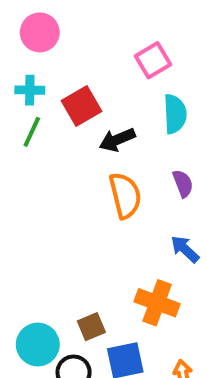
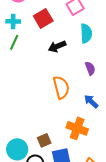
red square: (81, 106) -> (43, 18), moved
orange semicircle: (125, 195) -> (61, 87), moved

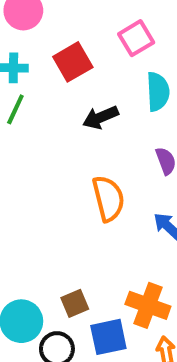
orange cross: (77, 128) -> (148, 305), moved

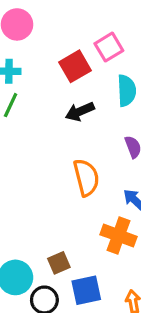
red square: (73, 62) -> (75, 66), moved
orange cross: (148, 305) -> (118, 236), moved

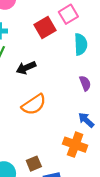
black arrow: (80, 111) -> (26, 68), moved
orange semicircle: (86, 178) -> (34, 104), moved, turned 70

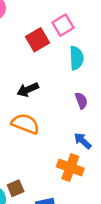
black arrow: (26, 68) -> (28, 90), moved
orange semicircle: (34, 104) -> (25, 124), turned -125
brown square: (34, 164) -> (16, 188), moved

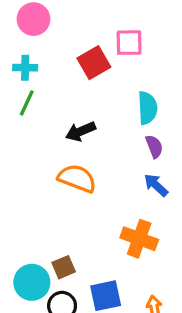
pink square: (63, 25) -> (129, 43), turned 30
cyan semicircle: (76, 58) -> (148, 108), moved
blue arrow: (83, 141) -> (156, 185), moved

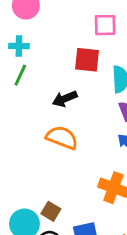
red square: (94, 63) -> (87, 60), moved, turned 36
brown square: (64, 267) -> (51, 211), turned -36

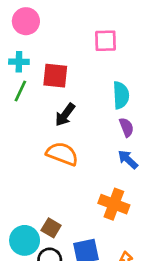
red square: (87, 60) -> (55, 76), moved
black arrow: (65, 99) -> (65, 115), turned -30

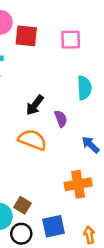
red square: (55, 76) -> (26, 36), moved
purple semicircle: (126, 127) -> (61, 119), moved
orange cross: (114, 204) -> (78, 184), turned -30

